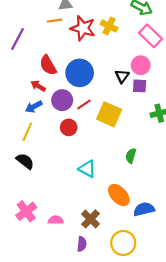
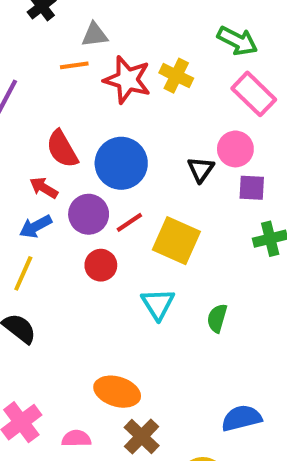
purple square: (140, 86) -> (252, 188), moved
cyan triangle: (87, 169) -> (158, 304), moved, turned 30
orange ellipse: (119, 195) -> (117, 392), moved, turned -30

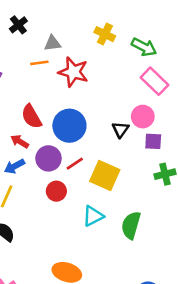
yellow cross: (176, 76) -> (105, 34), moved
cyan triangle: (158, 304) -> (93, 216), turned 35
green semicircle: (217, 318) -> (131, 225), size x1.5

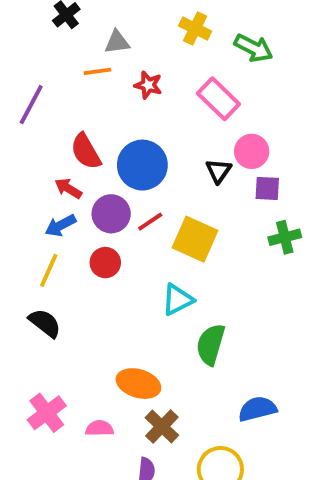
red star: (73, 72) -> (148, 85), size x0.6
pink rectangle: (155, 81) -> (218, 99), moved
red circle: (56, 191) -> (105, 263), moved
green semicircle: (131, 225) -> (211, 345), moved

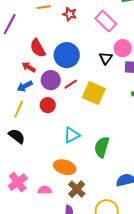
cyan triangle: (177, 300) -> (72, 135), moved

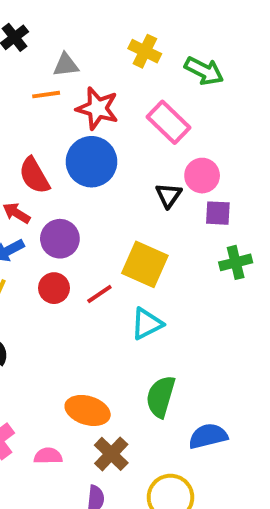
red star: (70, 14) -> (97, 108), size x1.5
blue circle: (67, 55) -> (92, 162), moved
red line: (71, 84) -> (99, 294), moved
cyan triangle: (72, 135) -> (147, 324), moved
green semicircle: (102, 147) -> (161, 397), moved

